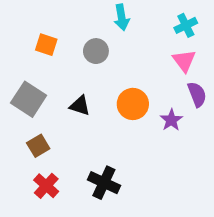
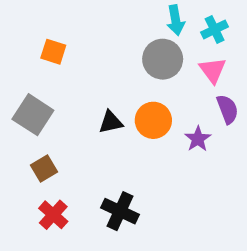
cyan arrow: (122, 17) -> (176, 20), moved
gray circle: (96, 51) -> (163, 59), moved, size x1.4
black triangle: (80, 106) -> (111, 122), moved, turned -30

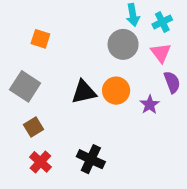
black triangle: (111, 122) -> (84, 92), size x1.4

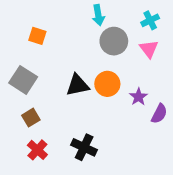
cyan arrow: (133, 15) -> (98, 15), moved
purple semicircle: (172, 82) -> (159, 114), moved, turned 48

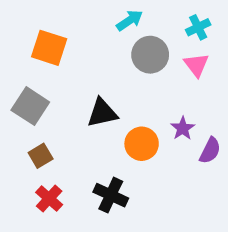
cyan arrow: (98, 15) -> (130, 20), turned -114
orange square: (37, 36) -> (49, 48), size x1.5
orange circle: (107, 84) -> (142, 144), moved

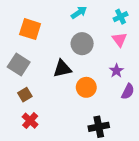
gray circle: (150, 55) -> (82, 44), moved
purple star: (183, 128) -> (116, 71), moved
black cross: (111, 195) -> (99, 127), moved, turned -36

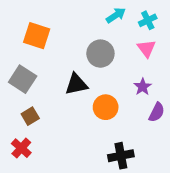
cyan arrow: (79, 12) -> (116, 15), moved
red cross: (30, 121) -> (21, 148), moved

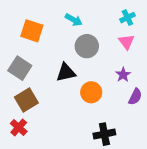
cyan arrow: (116, 15) -> (74, 20), moved, turned 63
brown square: (30, 116) -> (26, 100), size x1.5

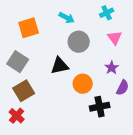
cyan cross: (127, 18) -> (107, 13), moved
orange square: (32, 31) -> (29, 28), turned -35
black cross: (104, 134) -> (100, 107), moved

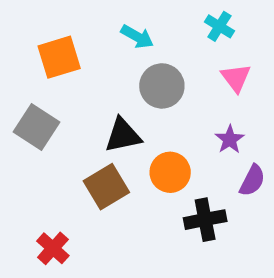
cyan cross: (107, 13) -> (219, 26), turned -32
brown square: (24, 91) -> (106, 187), moved
red cross: (17, 116) -> (53, 248), moved

